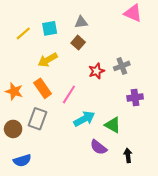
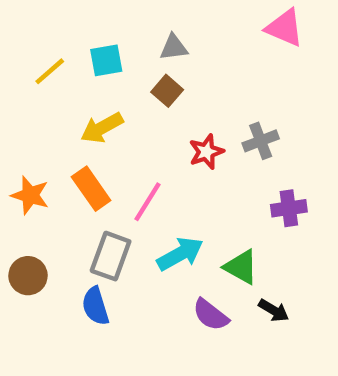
gray rectangle: (37, 119) -> (111, 256), moved
black arrow: (128, 155) -> (274, 310), moved, turned 128
blue semicircle: (22, 160) -> (95, 306), moved, turned 90

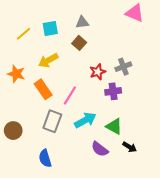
orange star: (30, 195) -> (16, 74), moved
purple cross: (289, 208) -> (113, 91), moved
blue semicircle: (95, 306) -> (45, 158), moved

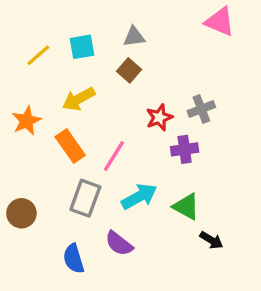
orange star: (16, 74) -> (26, 121), turned 30
purple semicircle: (100, 149) -> (119, 244), moved

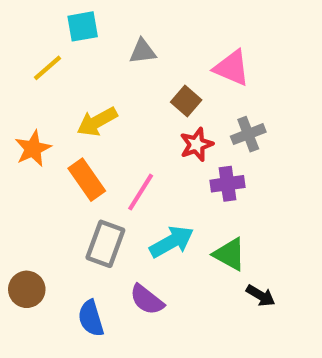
pink triangle: (220, 22) -> (232, 68), moved
gray triangle: (134, 37) -> (143, 51), moved
cyan square: (82, 47) -> (83, 26), moved
brown square: (129, 70) -> (186, 101), moved
brown circle: (21, 213) -> (27, 289), moved

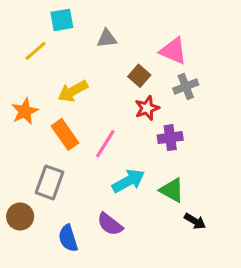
gray cross: (248, 134) -> (186, 87), moved
gray rectangle: (105, 244) -> (50, 182), moved

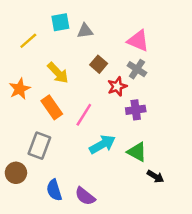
cyan square: (62, 20) -> (60, 22), moved
brown square: (139, 76) -> (99, 64), moved
gray cross: (186, 87) -> (137, 69), moved, turned -36
yellow arrow: (73, 91) -> (58, 73), turned -105
purple semicircle: (110, 224) -> (85, 196), moved

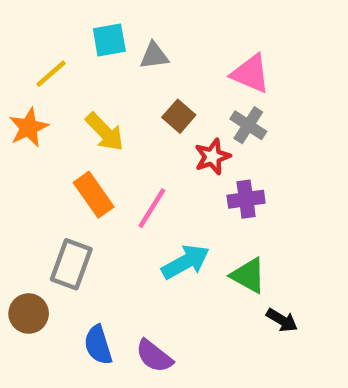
orange star: (20, 89) -> (29, 127), moved

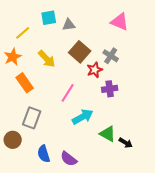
pink triangle: (251, 74) -> (120, 22), moved
brown square: (179, 116) -> (80, 52), size x1.5
orange rectangle: (94, 195) -> (25, 83), moved
green triangle: (248, 275) -> (108, 134), moved

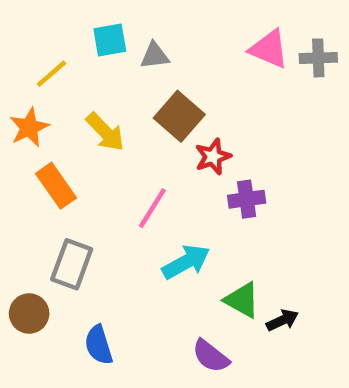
gray cross: (111, 56) -> (318, 58), moved, turned -35
black arrow: (126, 143) -> (282, 320), turned -56
purple semicircle: (69, 159) -> (211, 356), moved

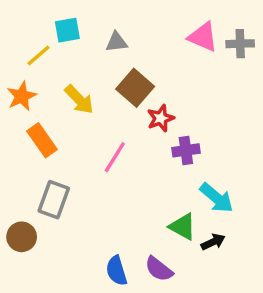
cyan square: (110, 40) -> (67, 30), moved
cyan arrow: (186, 262) -> (216, 198), moved, turned 69
blue semicircle: (99, 345) -> (116, 271), moved

